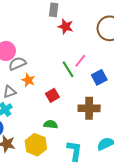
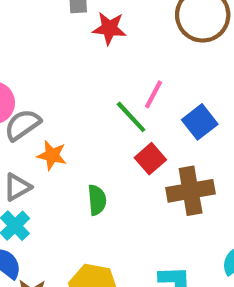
red square: (52, 95) -> (150, 159), moved
green semicircle: (51, 124) -> (97, 200), moved, turned 88

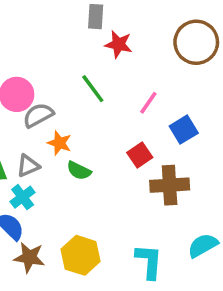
green line: (131, 117) -> (93, 89), moved
green semicircle: (97, 200) -> (79, 171), moved, turned 115

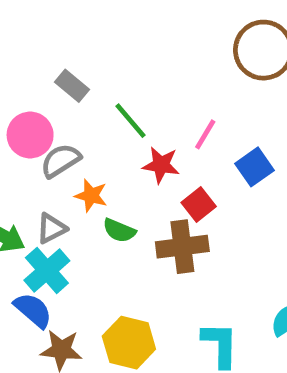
gray rectangle: (96, 17) -> (72, 86), moved, turned -50
red star: (119, 44) -> (161, 165), moved
brown cross: (170, 185) -> (182, 247), moved
cyan cross: (23, 197) -> (47, 270), size x1.4

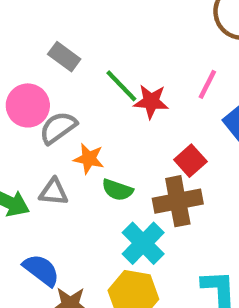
pink line: (205, 134) -> (207, 84), moved
red star: (161, 165) -> (151, 101), moved
gray triangle: (51, 228) -> (54, 192), turned 36
cyan cross: (47, 270) -> (143, 243), moved

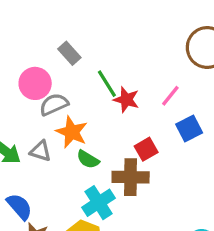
orange star: (89, 159) -> (72, 132), size x1.4

